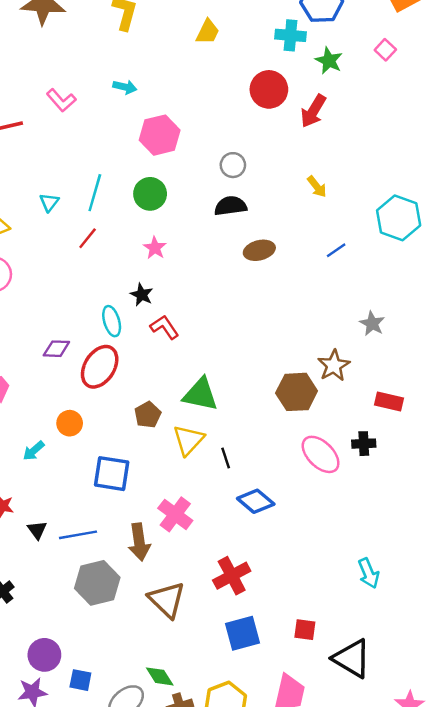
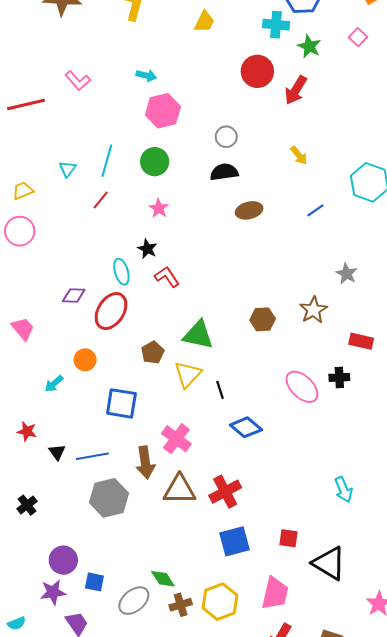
cyan arrow: (125, 87) -> (146, 75), moved
brown hexagon: (297, 392) -> (263, 319), moved, size x0.7
brown triangle: (167, 600) -> (180, 490), moved, turned -44

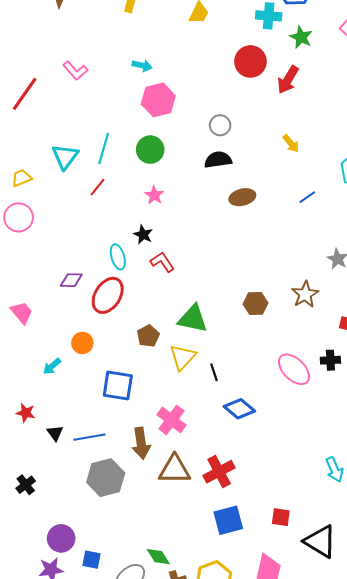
red line: (26, 105) -> (25, 94), turned -42
cyan triangle: (67, 169) -> (65, 157), size x1.6

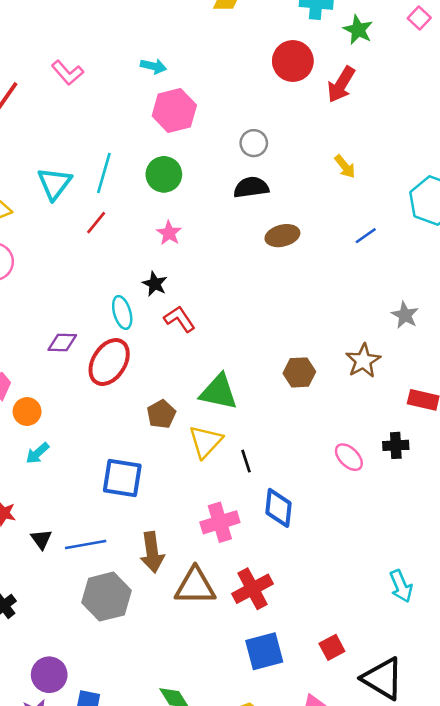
orange circle: (82, 343) -> (27, 412), moved
pink ellipse: (294, 369) -> (349, 457), size x0.7
blue diamond: (239, 409) -> (279, 508), turned 56
pink cross: (171, 420) -> (220, 522), moved, turned 36
red square: (281, 517) -> (332, 647), turned -36

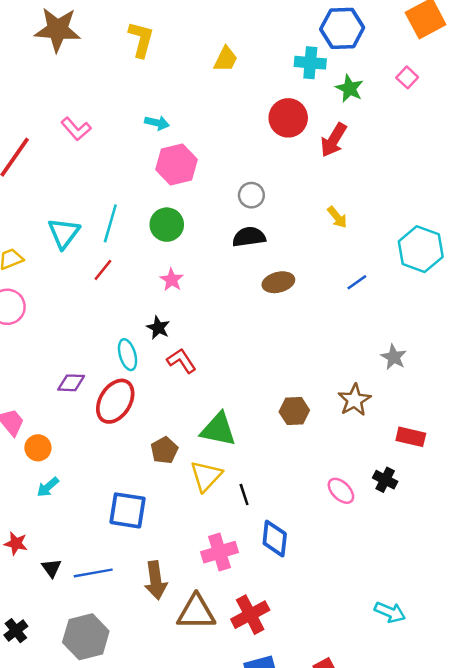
black cross: (396, 445) -> (385, 480), turned 30
cyan arrow: (401, 586) -> (390, 612), turned -44
gray hexagon: (107, 597) -> (86, 637), moved

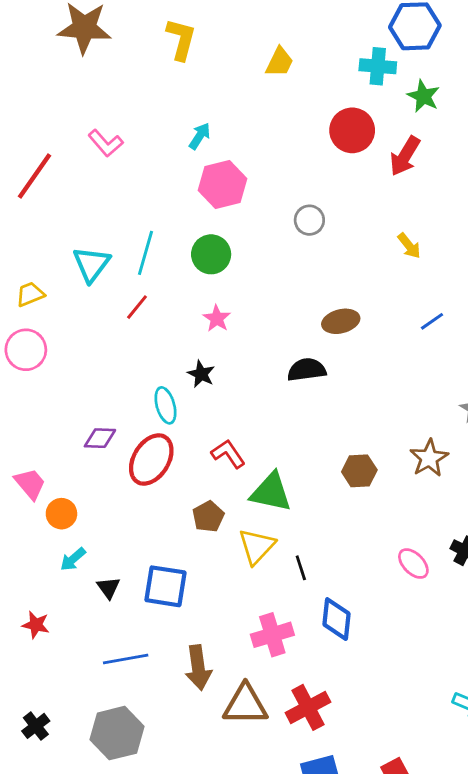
cyan arrow: (157, 123) -> (200, 136), turned -70
black semicircle: (249, 237) -> (307, 370), moved
red L-shape: (181, 361) -> (228, 454), moved
black triangle: (51, 568) -> (108, 588), moved

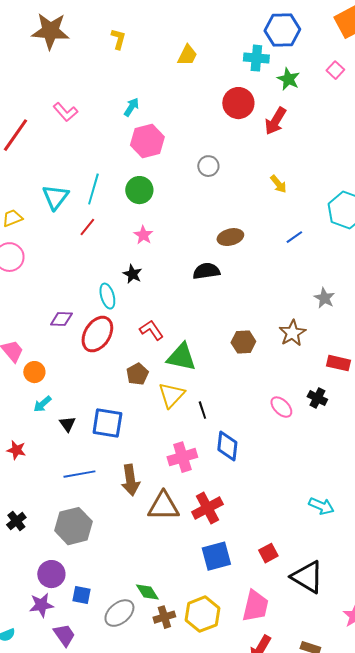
yellow L-shape: (181, 39) -> (118, 39), size x0.7

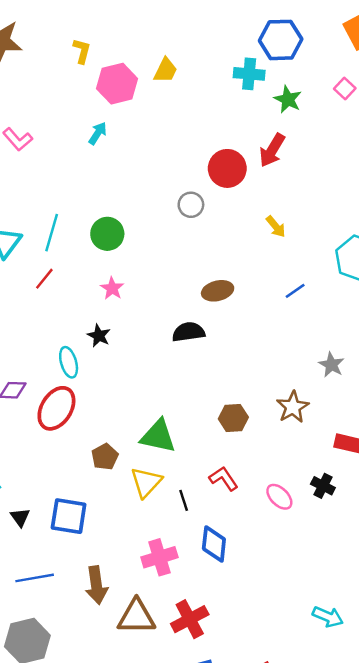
red circle: (238, 103) -> (227, 168), moved
pink hexagon: (147, 141) -> (117, 84), moved
red L-shape: (151, 330) -> (224, 479), moved

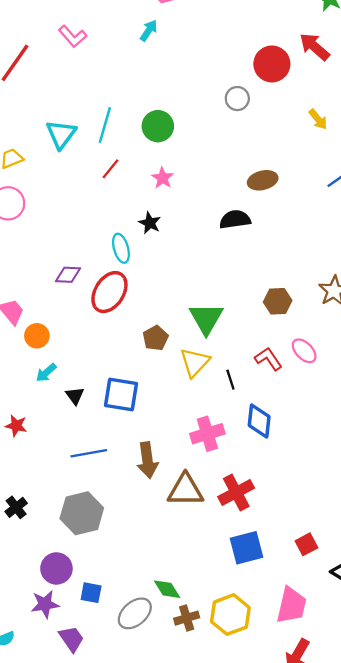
red arrow: (272, 150) -> (314, 47), turned 100
red line: (44, 279) -> (111, 169), moved
green triangle: (158, 436) -> (206, 319), turned 48
pink ellipse: (279, 497) -> (304, 351), moved

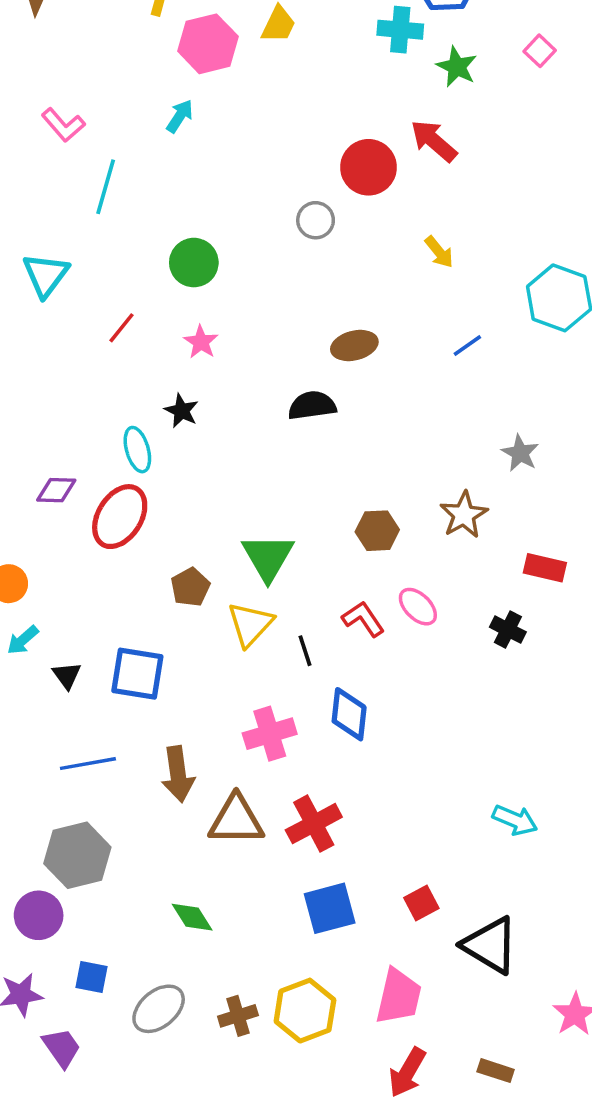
cyan line: (105, 125) -> (106, 187), moved
purple circle: (56, 568) -> (39, 915), moved
green diamond: (167, 589) -> (192, 917), moved

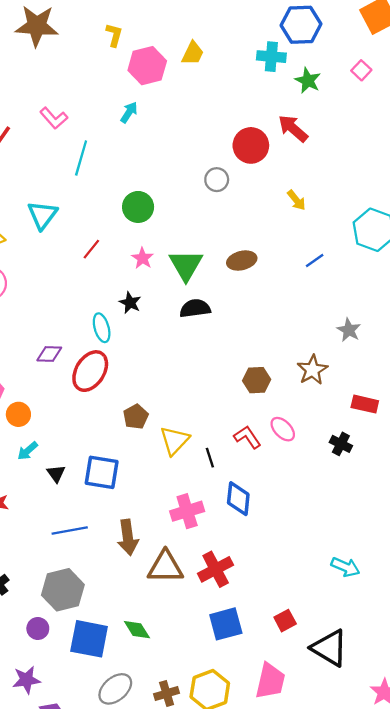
black semicircle: (312, 405) -> (195, 308), moved
green triangle: (268, 557) -> (186, 265), moved
purple circle: (39, 915) -> (38, 629), size x0.7
blue square: (92, 977) -> (89, 639), moved, size x1.8

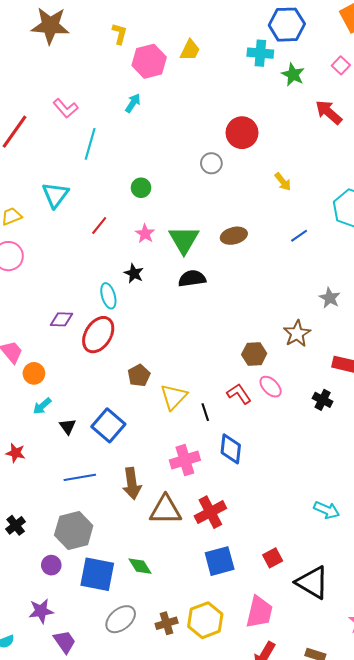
red arrow: (293, 128) -> (329, 112), moved
green circle: (138, 207) -> (141, 188), size x0.7
brown hexagon: (257, 380) -> (254, 354), moved
blue square: (102, 472) -> (108, 425), turned 32

